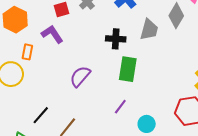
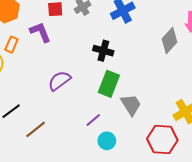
gray trapezoid: (149, 30) -> (131, 105), moved, turned -60
cyan circle: (147, 124) -> (107, 141), moved

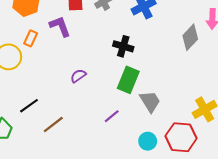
purple semicircle: (59, 81) -> (78, 76), size x0.7
cyan circle: (107, 141) -> (148, 141), moved

